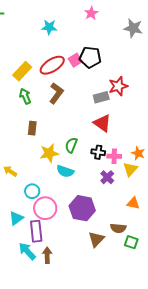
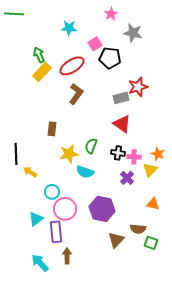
gray star: (133, 28) -> (133, 33), moved
pink square: (75, 60) -> (95, 44), moved
green arrow: (25, 96) -> (39, 55), moved
cyan arrow: (27, 251) -> (40, 263), moved

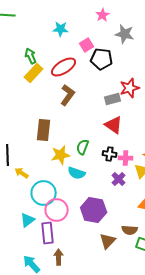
brown rectangle: (52, 129) -> (44, 130), size x1.5
cyan circle: (52, 192) -> (44, 193), size x1.6

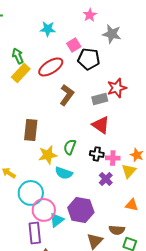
brown L-shape: (68, 95) -> (67, 95), moved
cyan triangle: (28, 220) -> (57, 220), moved

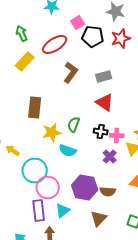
yellow rectangle: (21, 73) -> (25, 62), moved
red star: (117, 88) -> (121, 38), moved
cyan triangle: (57, 220) -> (63, 210), moved
brown semicircle: (117, 230) -> (108, 192), moved

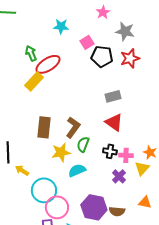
red ellipse: (55, 44) -> (48, 64), moved
brown L-shape: (71, 72) -> (73, 127), moved
cyan semicircle: (68, 150) -> (77, 170), turned 138

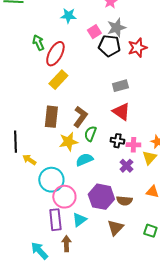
gray star: (125, 31) -> (116, 28), moved, turned -30
red ellipse: (48, 64) -> (55, 54), turned -30
yellow rectangle: (34, 81) -> (58, 80), moved

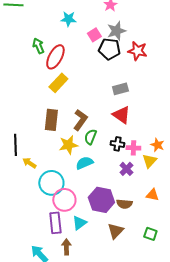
red star: (137, 48) -> (137, 51), turned 30

